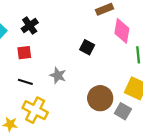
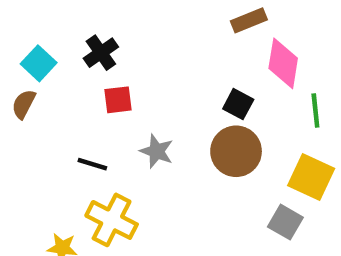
black square: (87, 47) -> (238, 104), moved
red square: (24, 53) -> (118, 100), moved
brown circle: (100, 98) -> (236, 151), moved

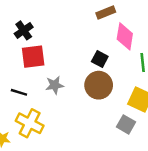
red square: (118, 100) -> (33, 57), size x1.5
gray star: (157, 151) -> (55, 85), turned -30

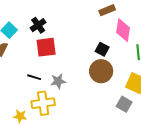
gray star: (55, 85) -> (58, 81), moved
yellow cross: (30, 123) -> (43, 103), turned -35

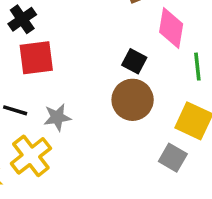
yellow cross: (43, 103) -> (31, 156), turned -30

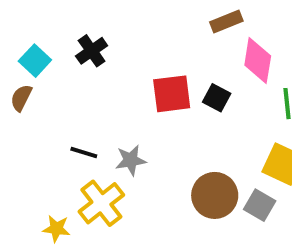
red square: (36, 58) -> (172, 94), moved
brown circle: (133, 100) -> (215, 195), moved

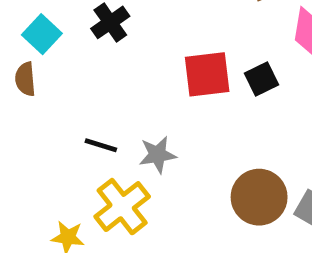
brown semicircle: (21, 98) -> (25, 79), turned -32
black square: (217, 98) -> (261, 79), turned 36

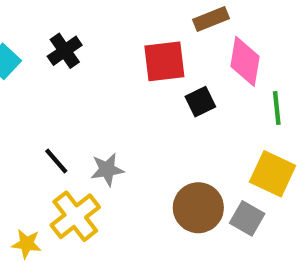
red square: (207, 74) -> (164, 61), moved
black line: (101, 145) -> (56, 161), turned 32

